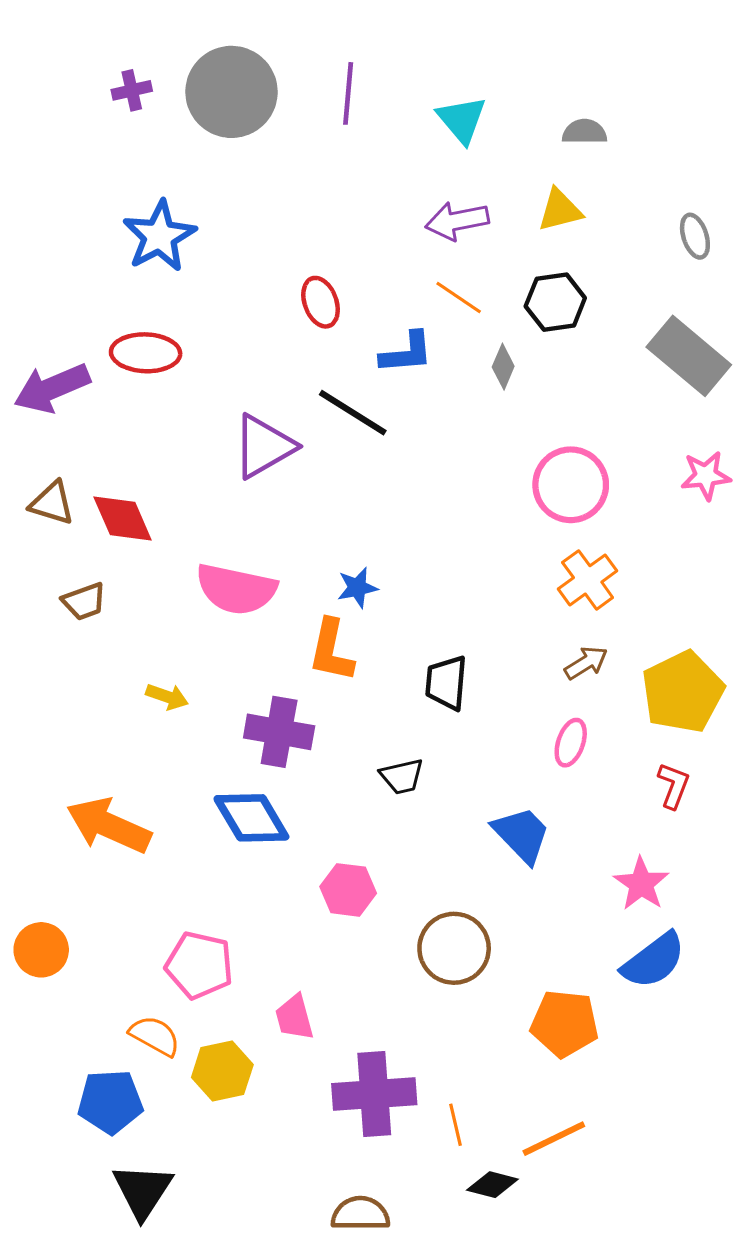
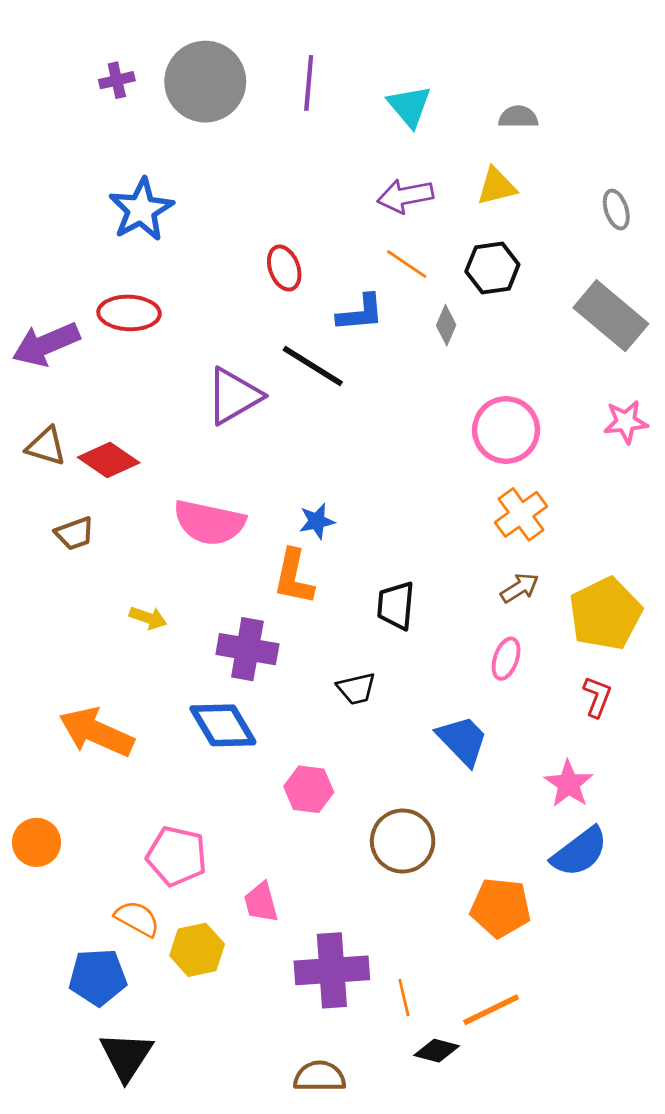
red diamond: (123, 519) -> (109, 460), turned -32

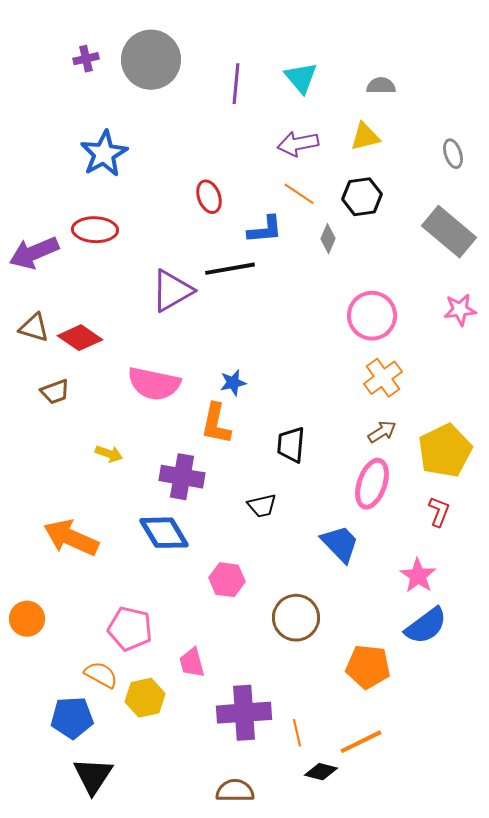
purple line: (309, 83) -> (236, 84), moved
black line: (313, 366) -> (230, 269), turned -42
pink ellipse: (506, 659) -> (372, 484), size x1.6

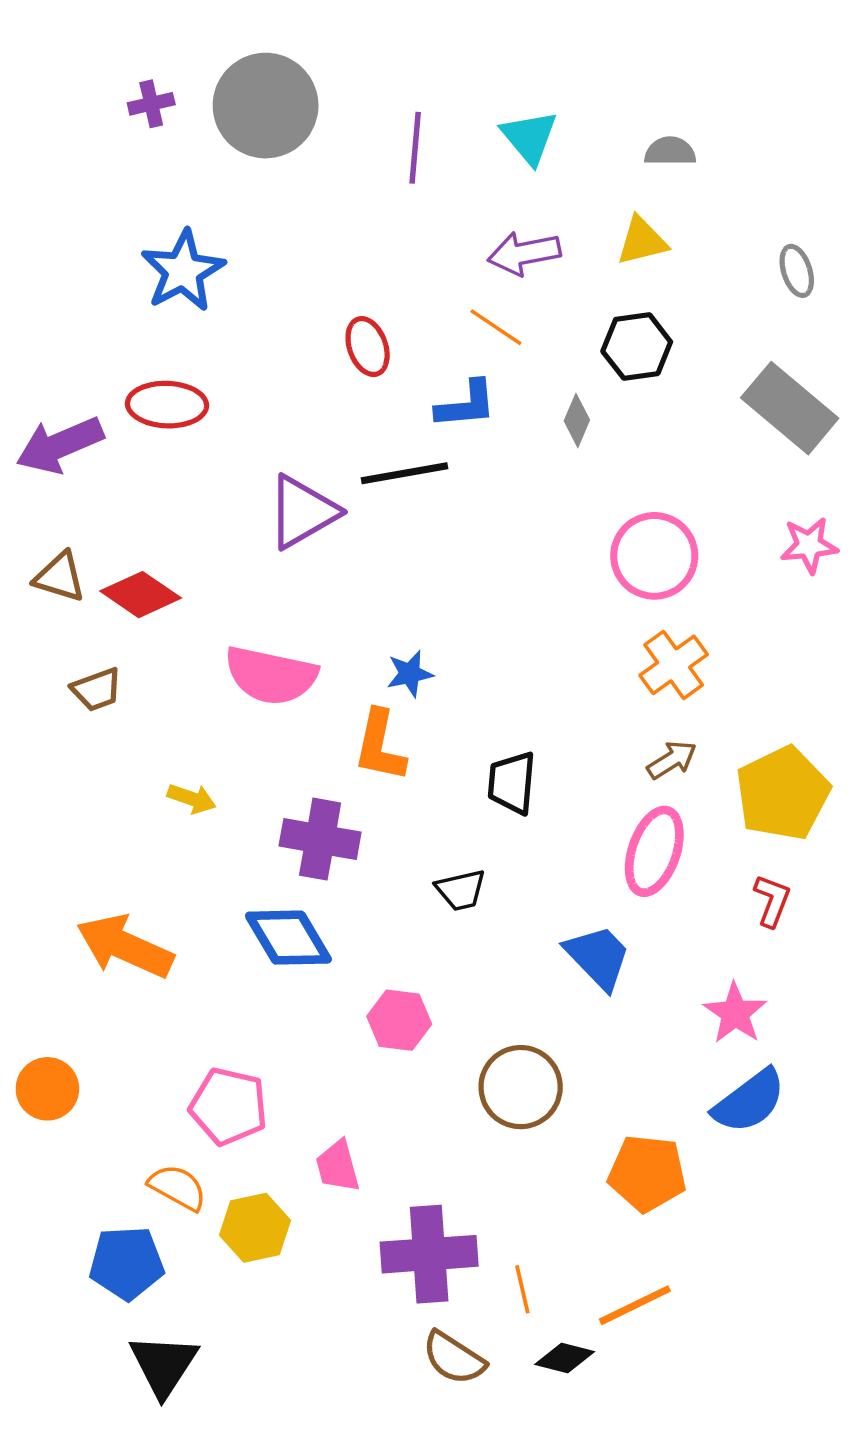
orange line: (299, 194) -> (496, 327), moved
brown semicircle: (235, 791) -> (454, 1358), moved, turned -147

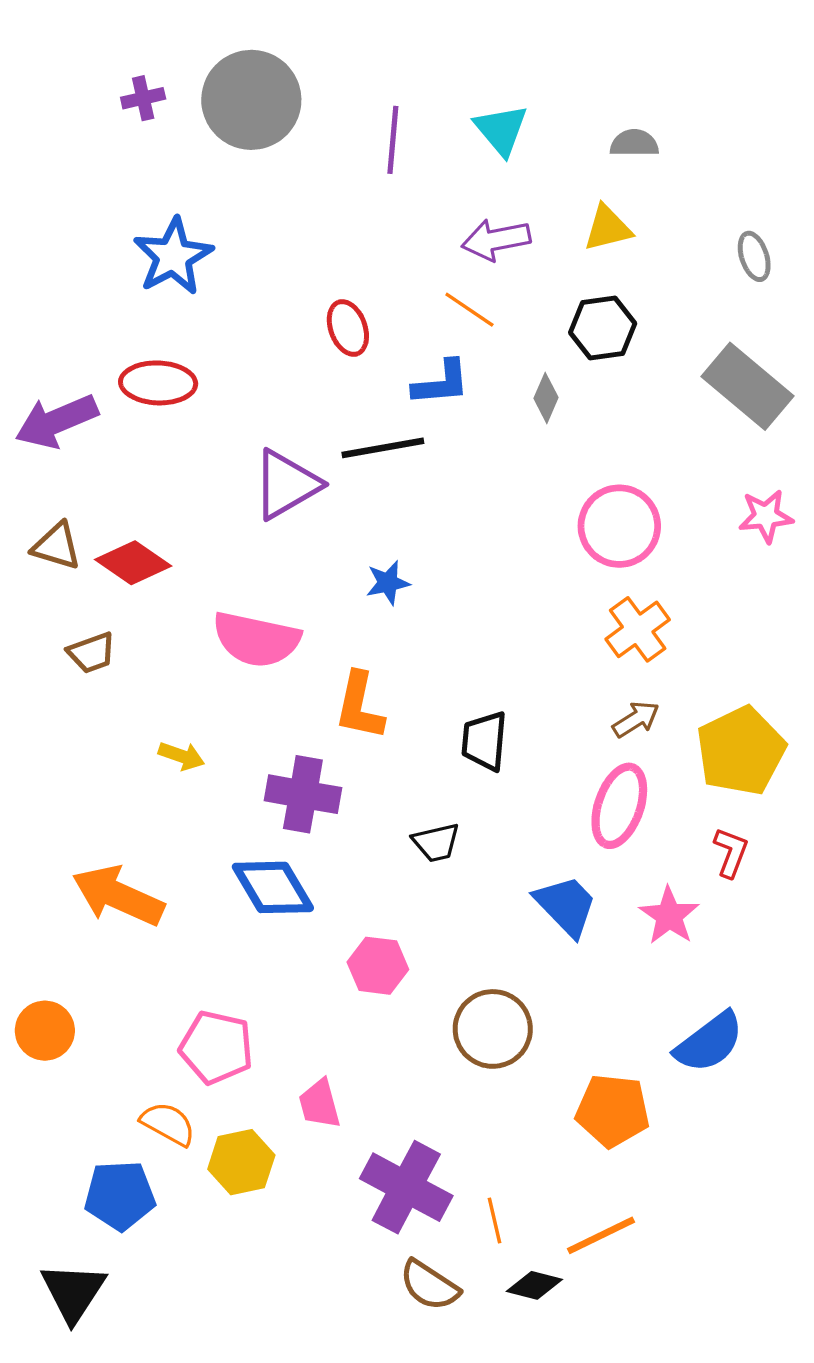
blue star: (410, 674) -> (388, 583), moved
pink star: (735, 1013) -> (669, 916), moved
purple cross: (429, 1254) -> (406, 1187), turned 32
black triangle: (164, 1365) -> (73, 1292), moved

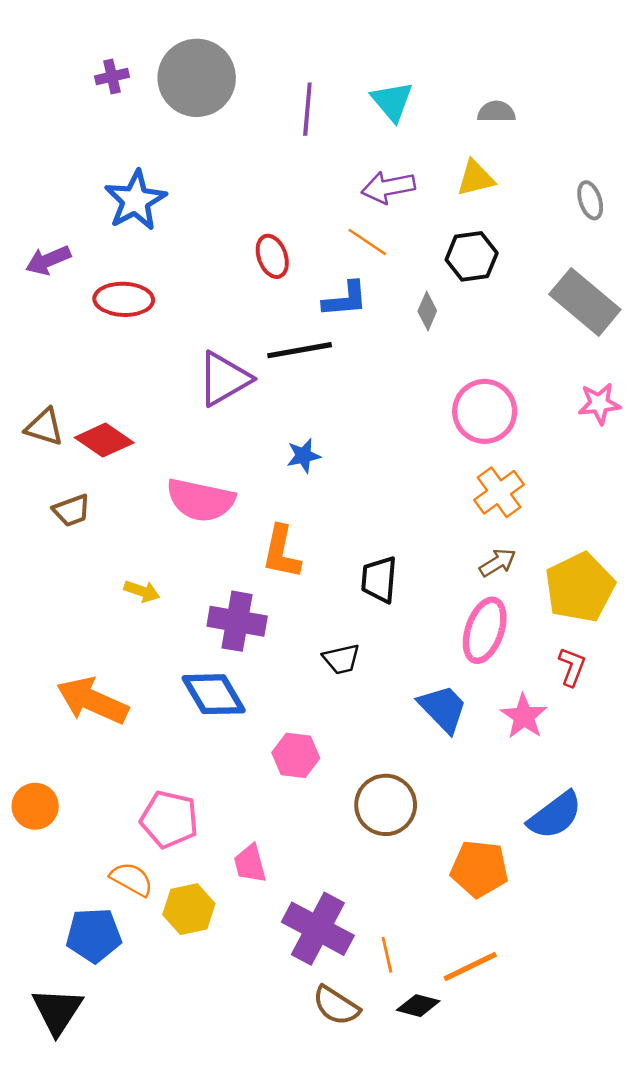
purple arrow: (57, 421) -> (48, 260), moved, size x0.7

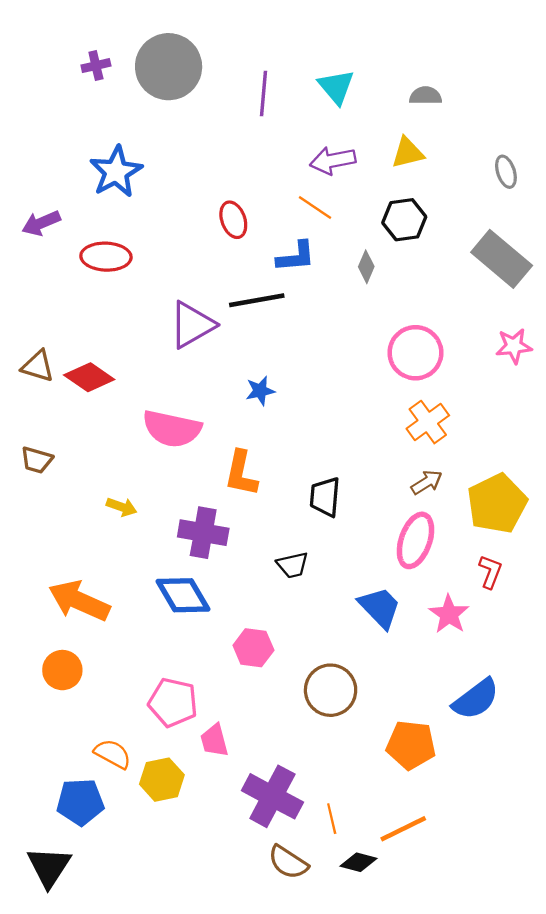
brown trapezoid: (72, 510) -> (37, 460), moved, turned 36
orange circle: (35, 806) -> (62, 670), moved
pink pentagon: (169, 819) -> (173, 702), moved

